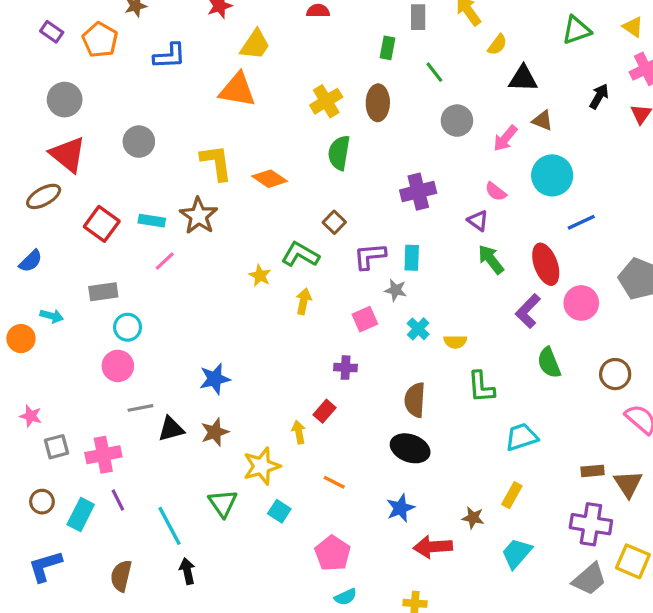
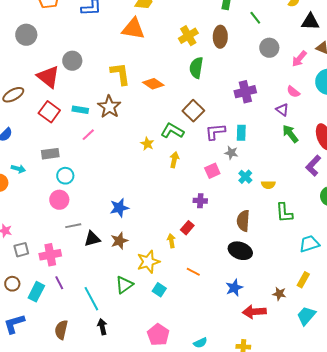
red triangle: (68, 154) -> (48, 77), moved
brown square: (334, 222) -> (193, 111), size x1.5
green triangle: (223, 503) -> (124, 285), turned 30
pink pentagon: (333, 553) -> (158, 335), moved

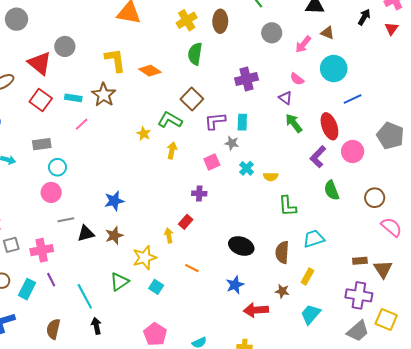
brown semicircle: (243, 221) -> (282, 252), moved

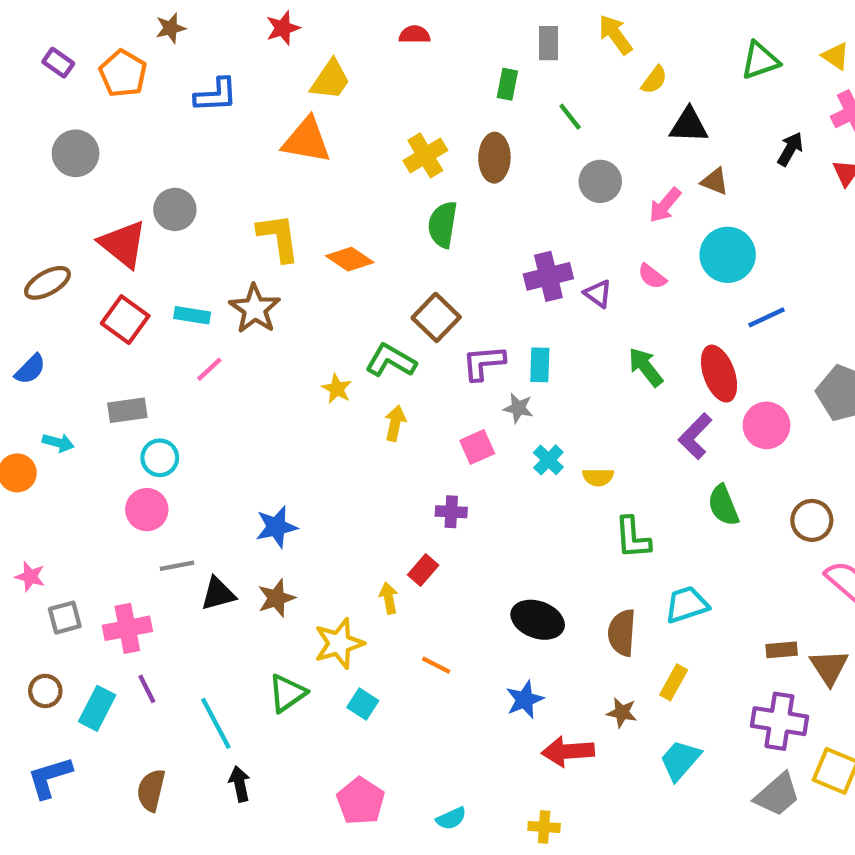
purple triangle: (285, 98) -> (598, 294), moved

